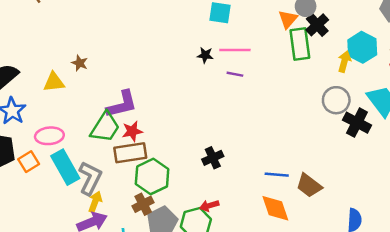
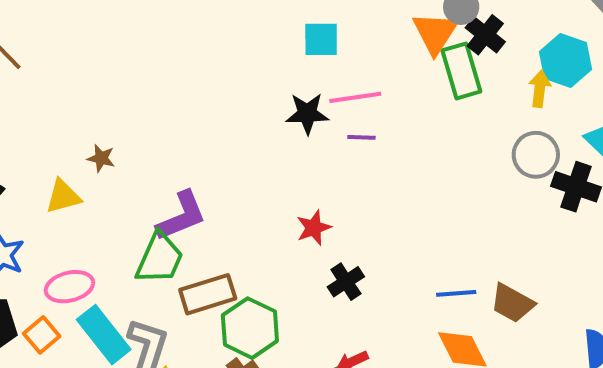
orange triangle: (288, 19) -> (435, 33), size x1.4
black star: (205, 55) -> (307, 113), size x1.5
red star: (132, 131) -> (314, 228), moved

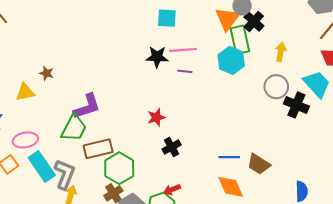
cyan hexagon: (566, 61) -> (231, 60), moved

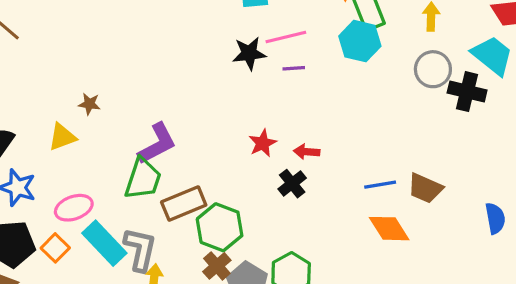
red arrow: (172, 190) -> (307, 152), moved, turned 35

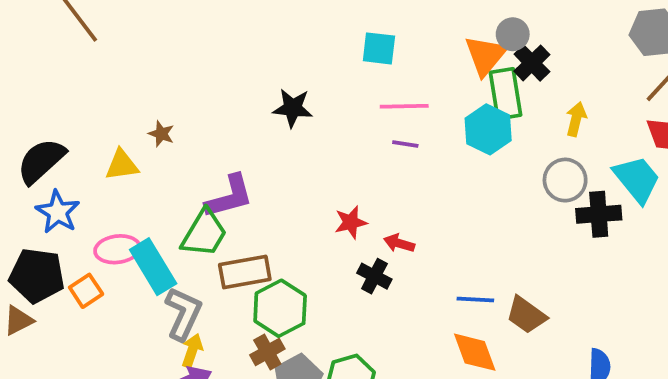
black star: (249, 53) -> (293, 108), moved
black cross: (467, 92) -> (599, 214), turned -30
black cross: (292, 184) -> (374, 276), turned -36
cyan rectangle: (104, 243) -> (153, 267), moved

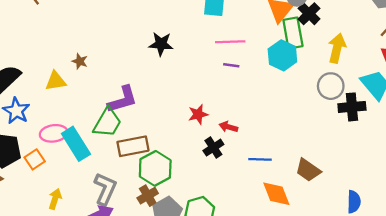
yellow arrow: (576, 119) -> (337, 48), size x1.4
black cross: (374, 276) -> (213, 148), turned 30
blue line: (475, 299) -> (260, 159), moved
gray L-shape: (183, 314) -> (105, 189), moved
yellow arrow: (192, 351) -> (55, 199), moved

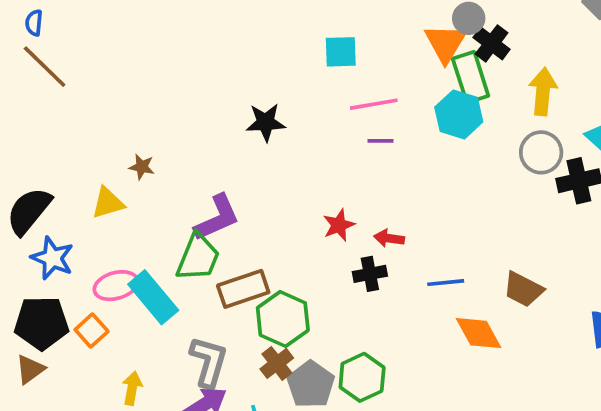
black cross: (213, 148) -> (370, 274), turned 30

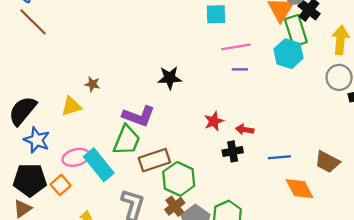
black star: (266, 122) -> (170, 78), moved
purple L-shape: (217, 218) -> (139, 116), turned 44

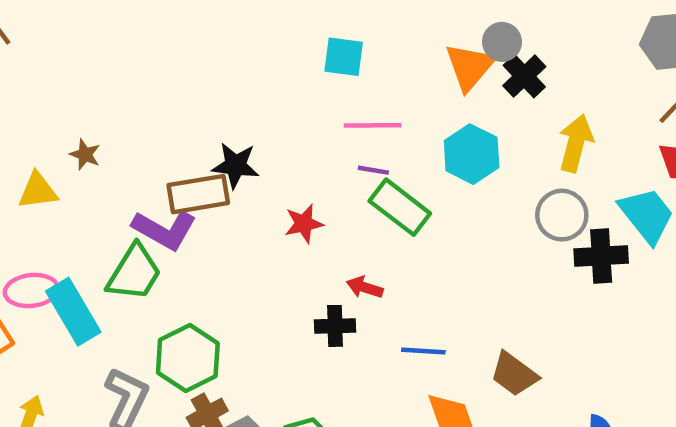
green rectangle: (296, 31) -> (400, 207), moved, turned -44
red star: (214, 121) -> (304, 224), moved
brown rectangle: (154, 160) -> (198, 194), moved
green hexagon: (179, 179) -> (188, 358), moved

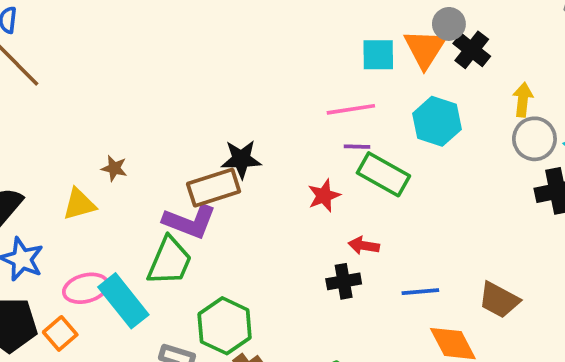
cyan square: (344, 57) -> (378, 55), moved
yellow arrow: (576, 143) -> (523, 100), size x0.7
gray circle: (562, 215) -> (534, 139), moved
red star: (304, 224) -> (324, 196), moved

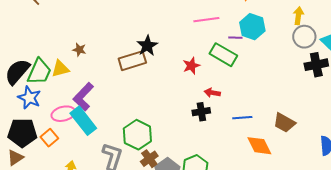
purple line: (357, 147) -> (235, 38), moved
black star: (241, 159) -> (147, 46), turned -30
purple L-shape: (190, 222) -> (83, 97), moved, turned 112
green trapezoid: (170, 261) -> (39, 72), moved

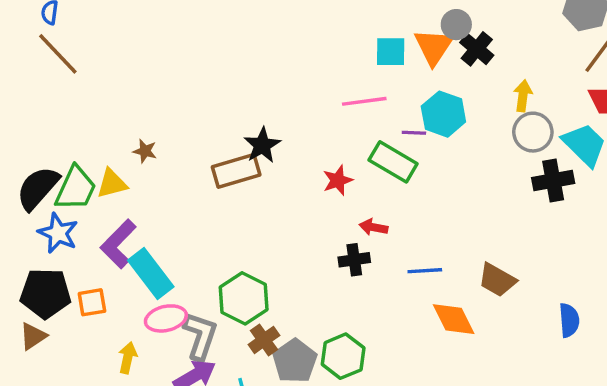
purple L-shape: (83, 97) -> (118, 244), moved
pink ellipse: (63, 114) -> (166, 318), moved
orange square: (49, 138) -> (92, 302), turned 30

